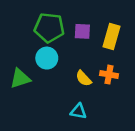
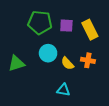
yellow rectangle: (112, 37) -> (90, 30), turned -42
cyan circle: (47, 58) -> (48, 53), moved

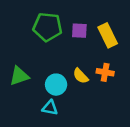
cyan circle: (48, 53) -> (56, 85), moved
cyan triangle: (63, 90) -> (50, 108), moved

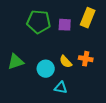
yellow rectangle: (108, 35) -> (88, 18), moved, turned 48
cyan triangle: (50, 108) -> (61, 88), moved

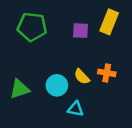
green pentagon: (39, 22) -> (32, 27), moved
green triangle: (16, 62) -> (20, 89), moved

